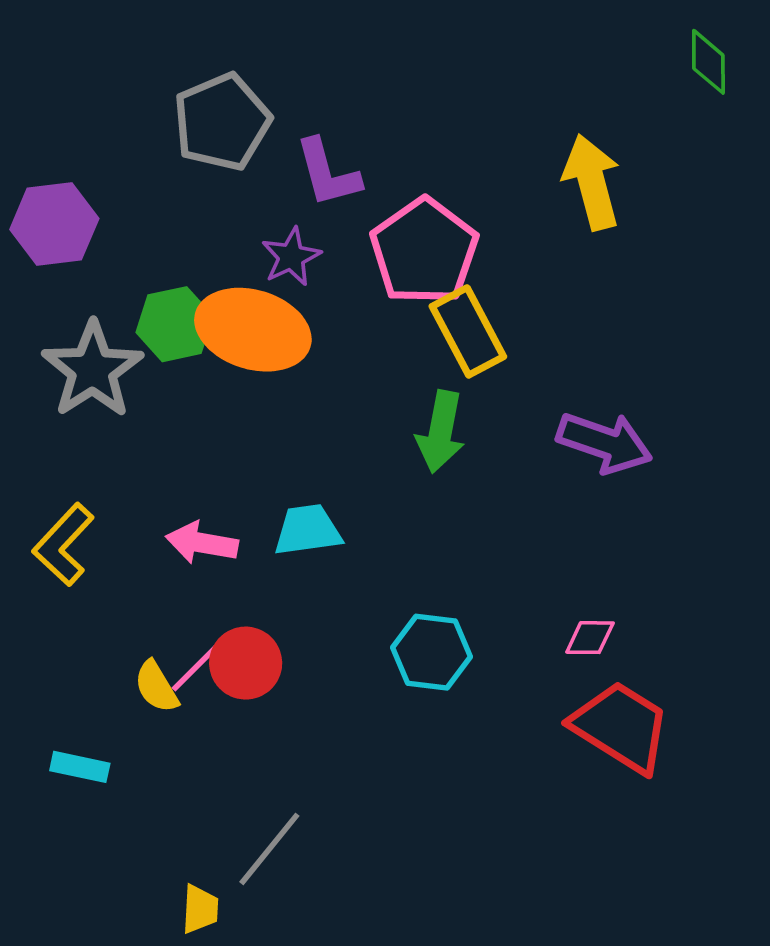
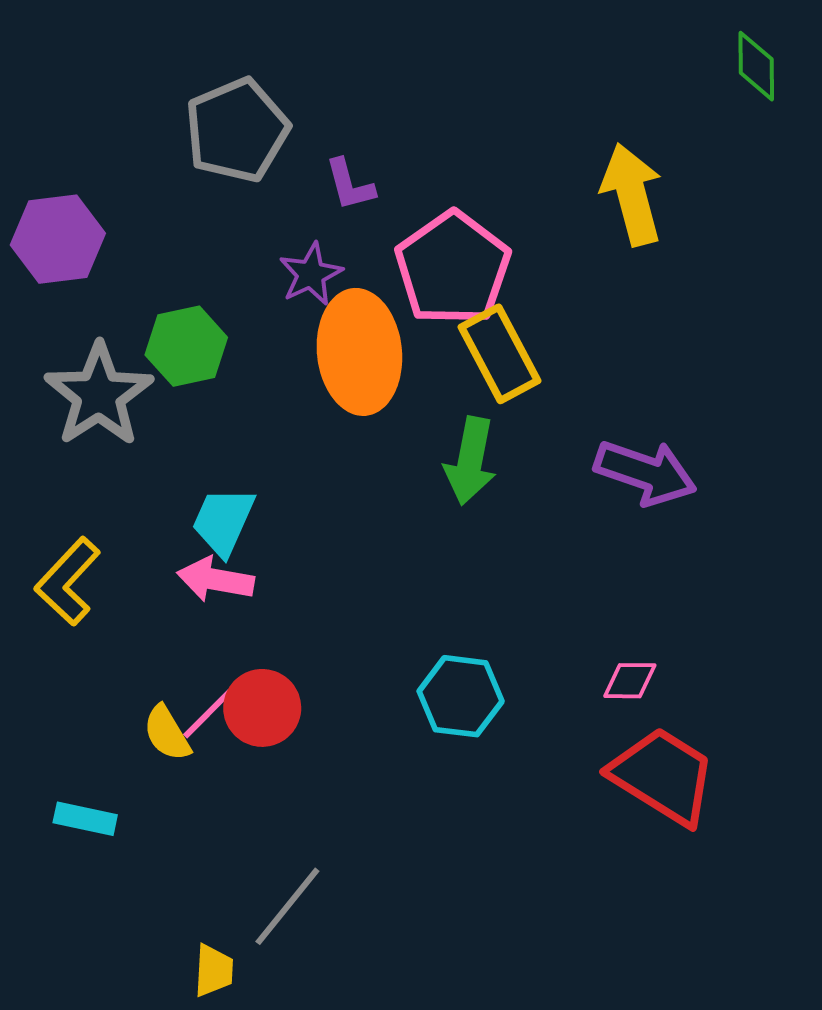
purple L-shape: (328, 173) -> (350, 185), size x0.7
orange ellipse: (253, 330) -> (359, 352), moved, turned 67
cyan trapezoid: (308, 530) -> (223, 521), moved, turned -58

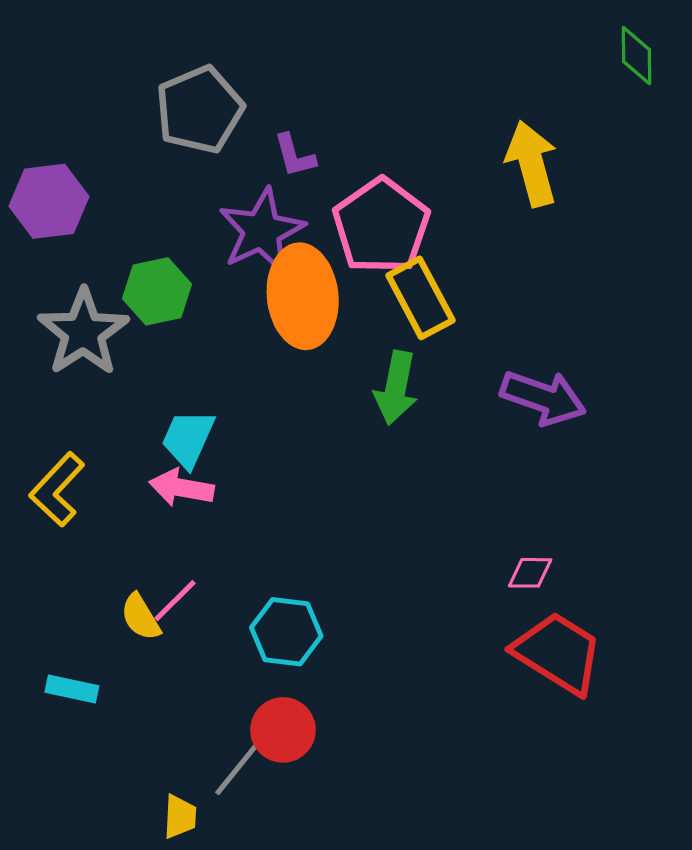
purple star: (311, 274) -> (262, 231), size x1.6
cyan hexagon: (461, 696) -> (286, 632), moved
red circle: (262, 708) -> (283, 730), moved

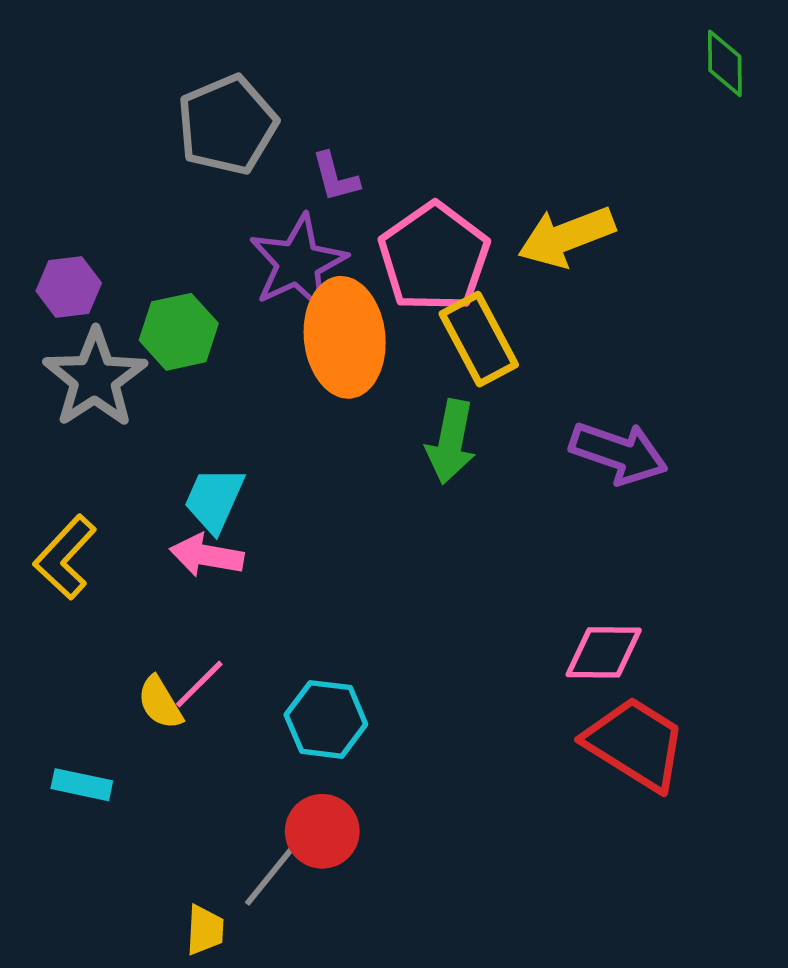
yellow arrow: (532, 164) -> (566, 237), moved, turned -96
purple hexagon: (49, 201) -> (69, 287), moved, size x0.7
pink diamond: (530, 573) -> (604, 652), size x1.5

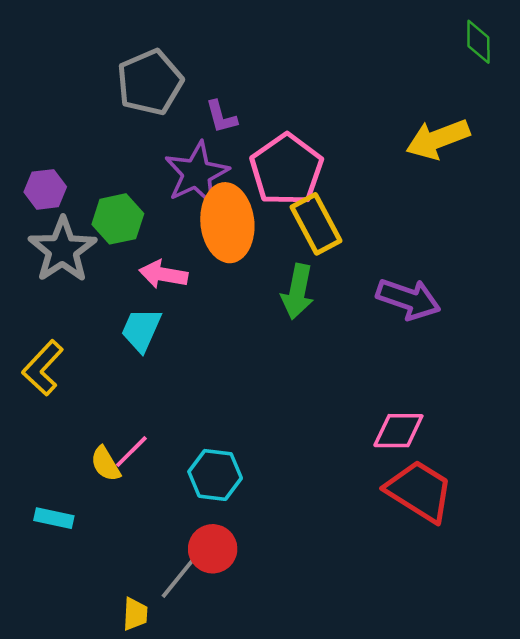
yellow arrow: (566, 237) -> (438, 139), moved
pink arrow: (207, 555) -> (163, 274), moved

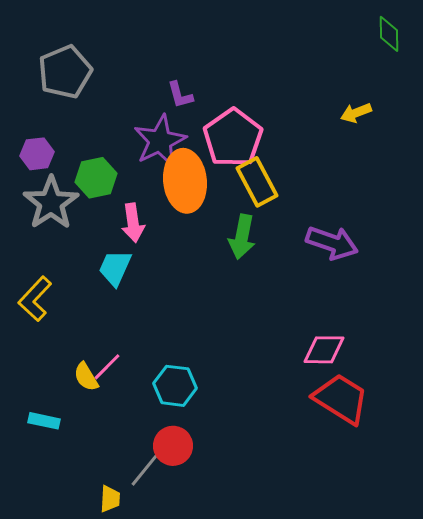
gray pentagon: (150, 82) -> (65, 72), moved
yellow arrow: (438, 139) -> (356, 113), size x0.6
pink arrow: (163, 274) -> (133, 223), turned -108

